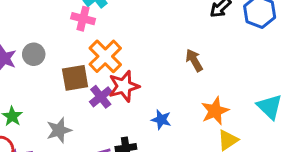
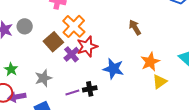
brown square: (75, 78) -> (53, 42), turned -30
blue star: (161, 120) -> (113, 69), size x1.5

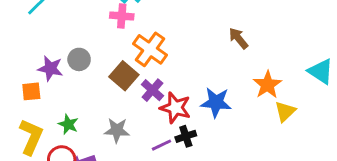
red star: (87, 47) -> (175, 108), moved, turned -30
gray star: (43, 78) -> (117, 130), turned 30

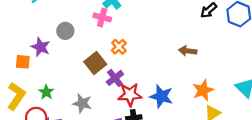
brown arrow: (238, 38) -> (188, 51), turned -54
orange cross: (150, 49) -> (119, 47), size x0.6
gray circle: (79, 59) -> (65, 31), moved
red star: (175, 108) -> (130, 95), turned -30

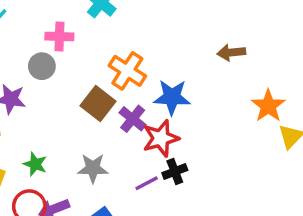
pink cross: (102, 17) -> (59, 36), moved
orange cross: (119, 47) -> (127, 71), size x1.5
blue star: (161, 96) -> (172, 97), moved

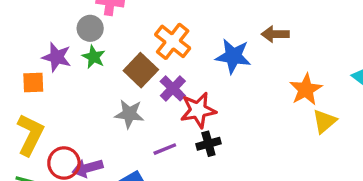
blue star: (172, 97) -> (233, 56), moved
green star: (35, 164) -> (94, 57), moved
gray star: (93, 168) -> (129, 114), moved
purple line: (147, 183) -> (165, 149), moved

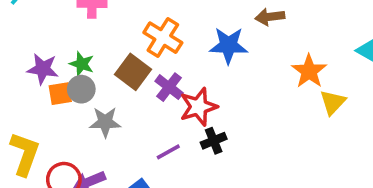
gray circle: (90, 28) -> (81, 89), moved
orange square: (33, 82) -> (60, 94), moved
gray star: (129, 114) -> (105, 122), moved

